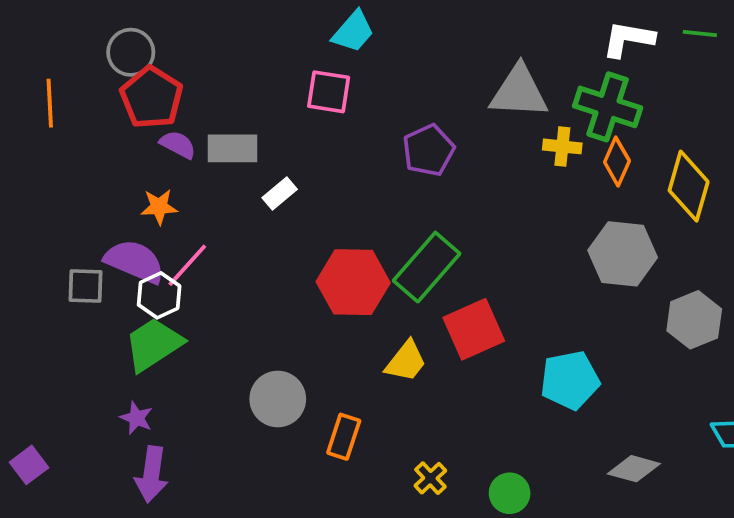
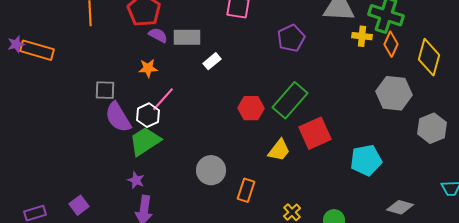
purple semicircle: (135, 261) -> (118, 117), moved, turned -144
red hexagon: (353, 282) -> (251, 108), size x0.7
gray square: (86, 286) -> (105, 90), moved

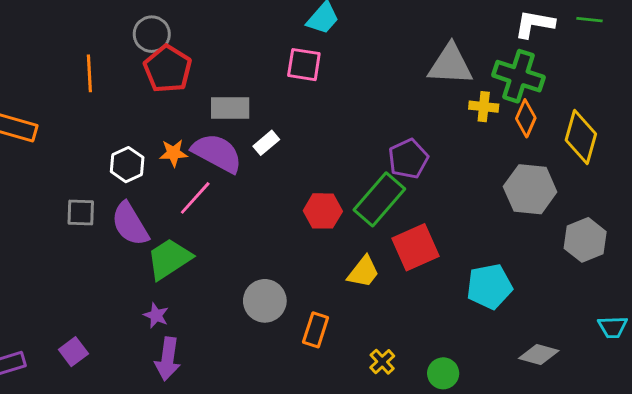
purple semicircle: (158, 35) -> (217, 153), moved, size x1.8
purple pentagon: (291, 38) -> (408, 159), moved
gray square: (105, 90) -> (81, 212), moved
white hexagon: (148, 115) -> (127, 165), moved

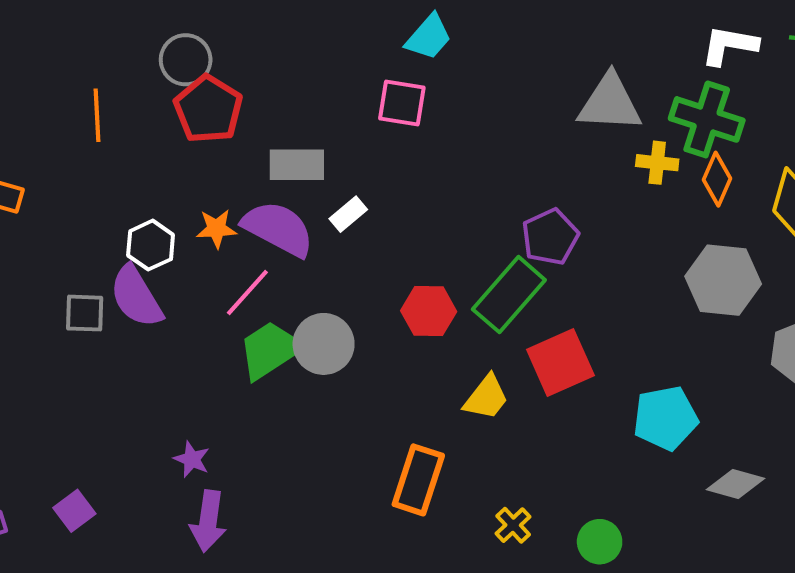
purple semicircle: (130, 224) -> (136, 297), moved
green trapezoid: (169, 259) -> (270, 350), moved
gray circle: (265, 301) -> (324, 344), moved
orange rectangle: (316, 330) -> (418, 480), size x1.4
gray diamond: (539, 354) -> (736, 484), moved

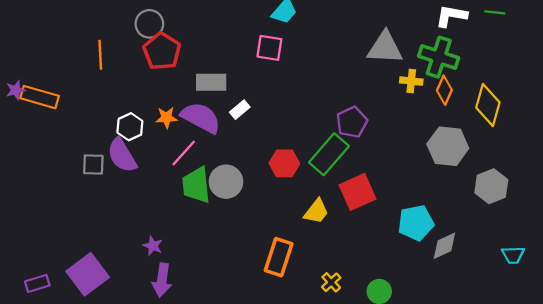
green trapezoid: (270, 350) -> (196, 185), turned -63
gray diamond: (736, 484) -> (444, 246), moved, turned -40
purple square: (74, 511) -> (88, 274), size x1.8

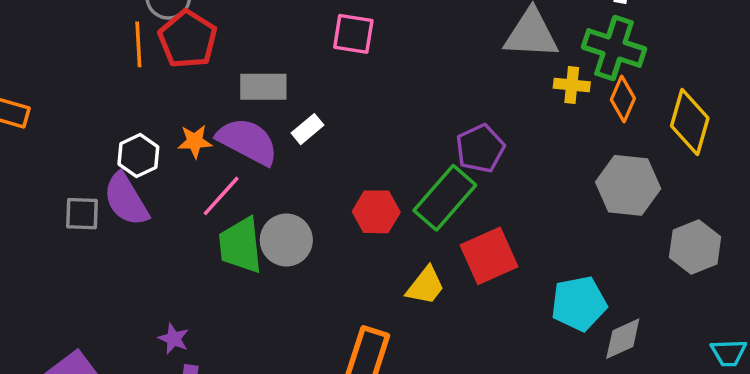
orange line: (100, 55) -> (138, 44), moved

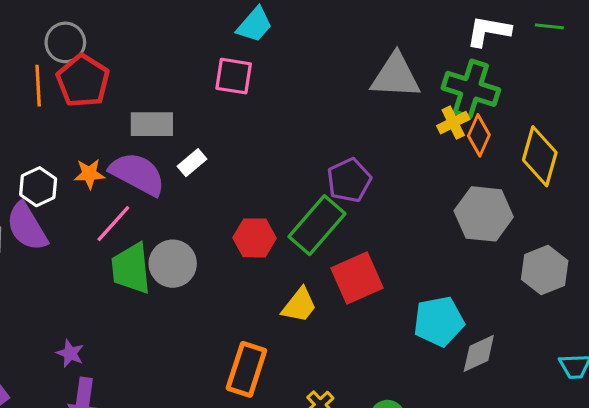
yellow cross: (572, 85) -> (453, 123), moved, turned -32

